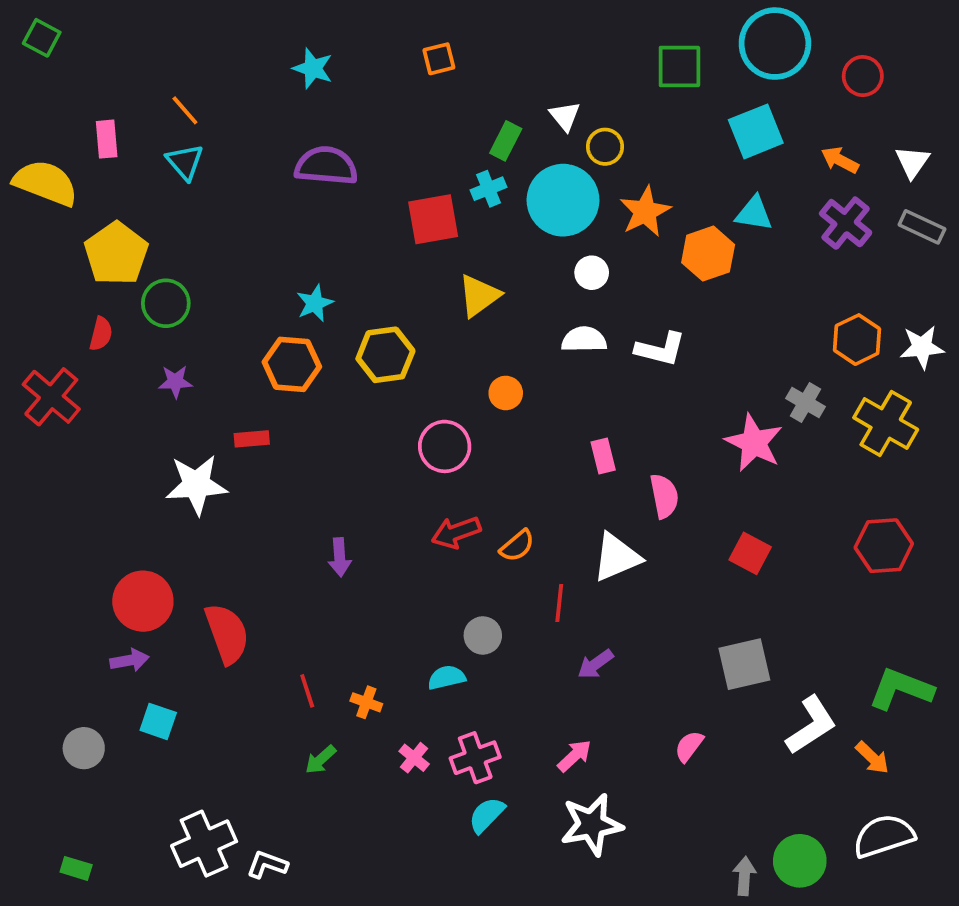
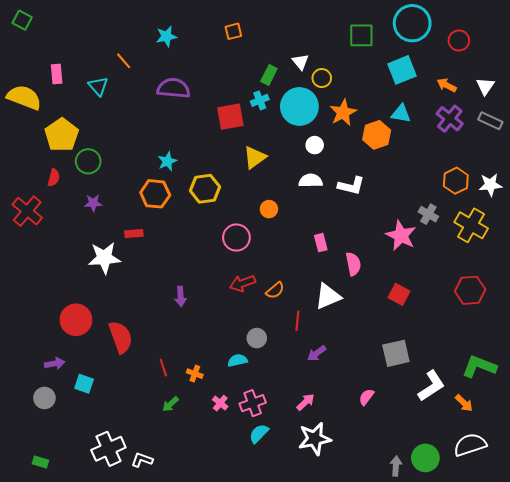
cyan star: (313, 68) -> (166, 36), turned -30
orange line: (185, 110) -> (124, 61), moved
purple arrow: (130, 660) -> (55, 363), moved

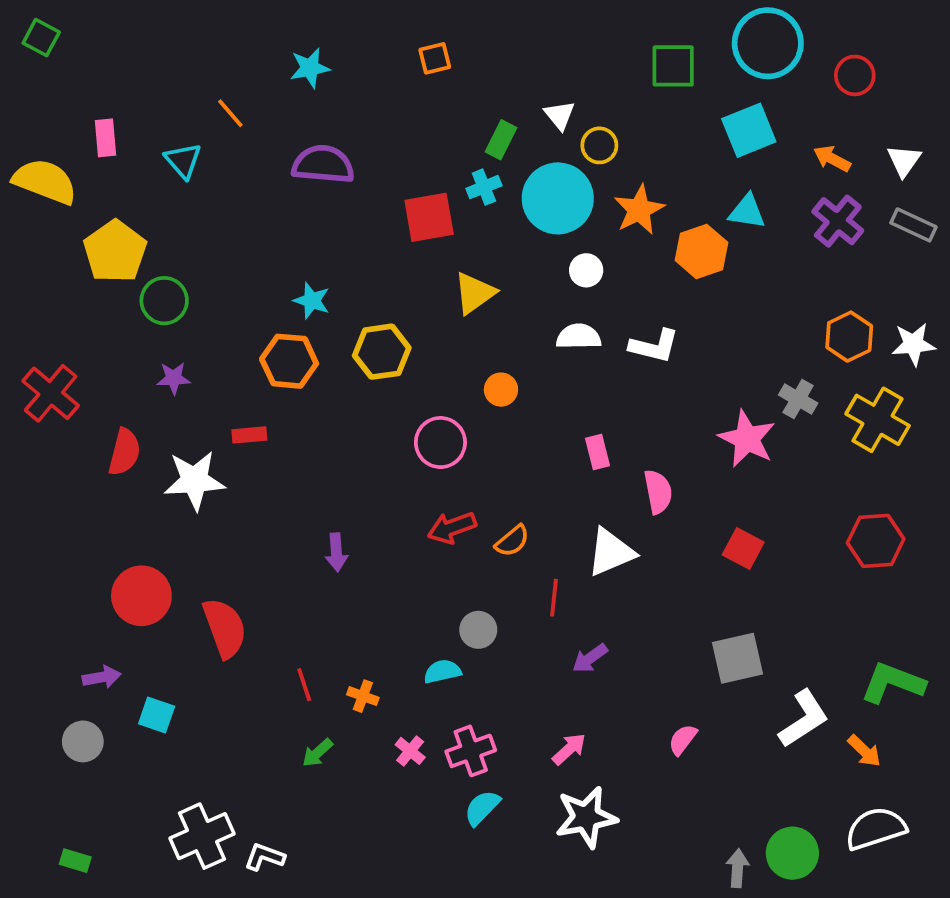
cyan star: (167, 161) -> (312, 301), turned -30
red semicircle: (54, 178) -> (124, 452), moved, size x1.4

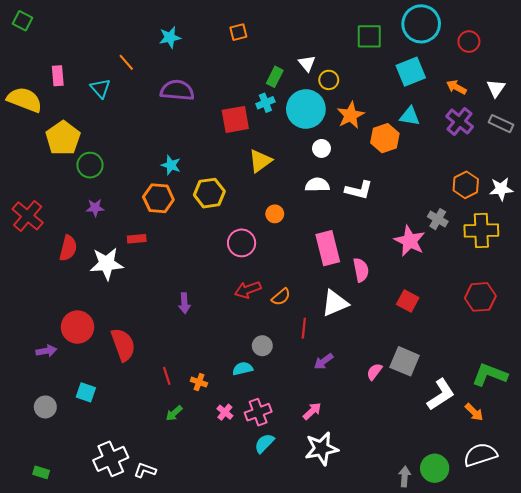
yellow cross: (878, 420) -> (481, 230), turned -32
pink rectangle: (597, 452) -> (328, 248), size x1.8
gray square: (738, 658) -> (405, 361), turned 36
purple arrow: (102, 677) -> (46, 351), moved
pink semicircle: (683, 740) -> (374, 372), moved

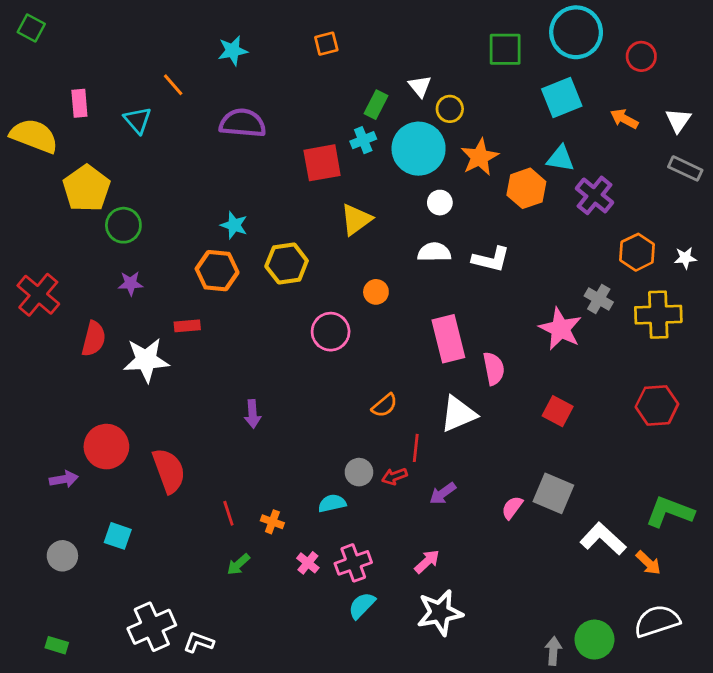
purple cross: (460, 121) -> (594, 195), moved
white star: (501, 189) -> (685, 258), size x0.7
red arrow: (248, 290) -> (394, 476), moved, size x0.7
white L-shape: (441, 395) -> (603, 539), turned -104

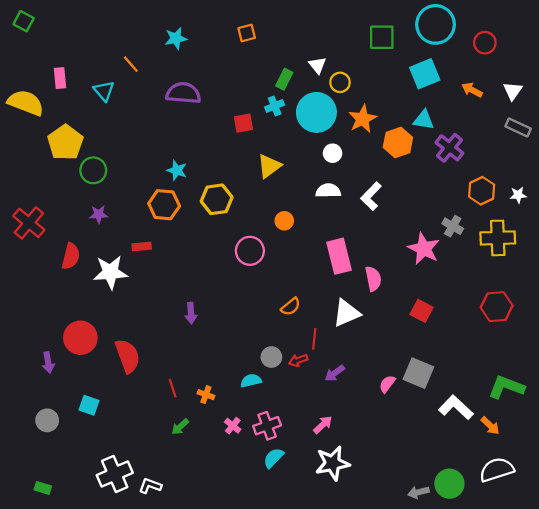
red square: (322, 163) -> (243, 123), size x0.7
white L-shape: (491, 259) -> (371, 196), turned 120
purple arrow: (64, 479) -> (48, 362), turned 90
gray arrow: (553, 651) -> (418, 492), turned -108

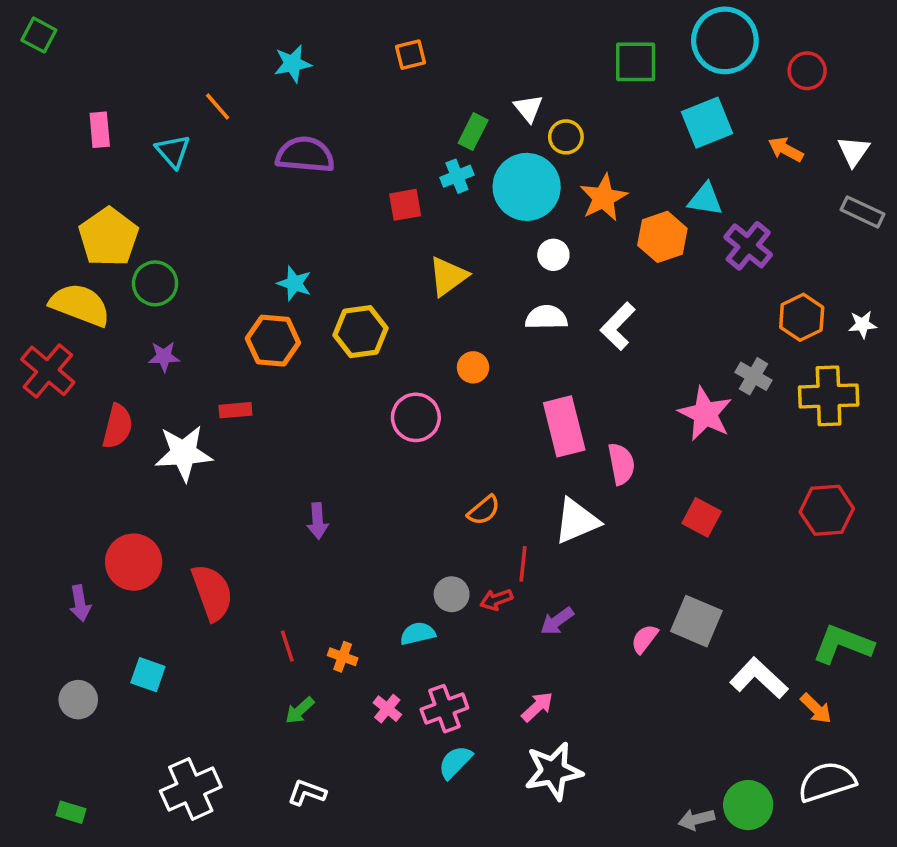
yellow semicircle: (26, 103) -> (80, 305), moved
white L-shape: (150, 486) -> (307, 793), moved

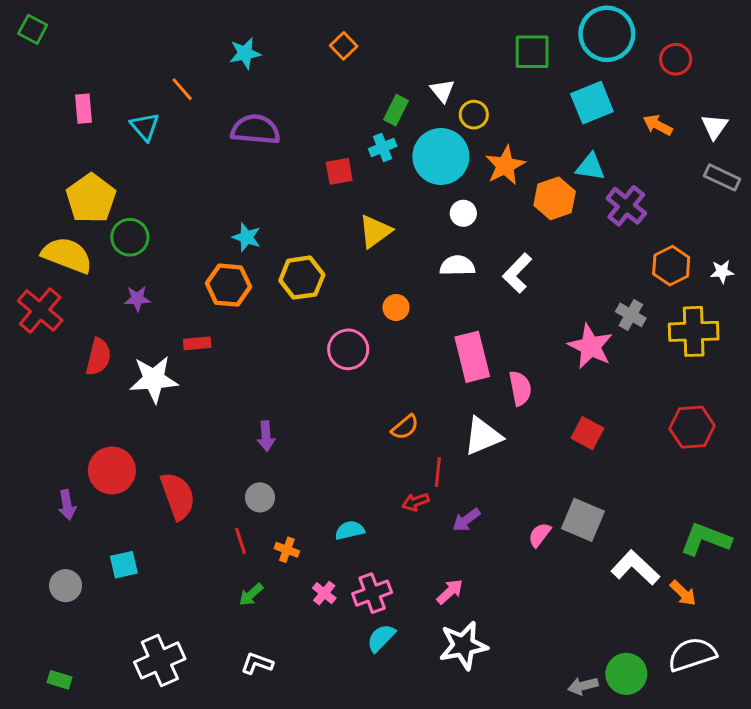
orange square: (411, 55) -> (344, 46), turned -30
gray circle: (452, 594) -> (260, 497), moved
cyan square: (148, 675) -> (124, 565), turned -32

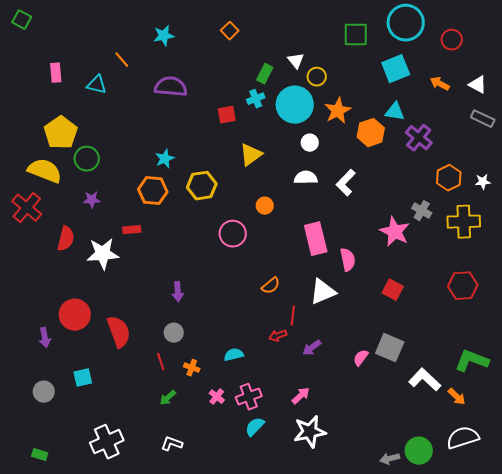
cyan triangle: (145, 127) -> (97, 85), turned -35
white triangle: (715, 127) -> (478, 85), turned -36
cyan star: (246, 237) -> (165, 159), turned 30

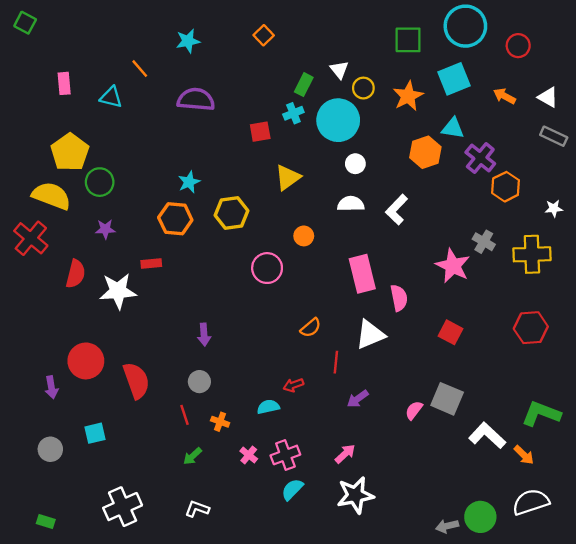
orange star: (338, 111) -> (408, 96), moved
orange hexagon: (449, 178) -> (506, 187), moved
red arrow: (278, 336) -> (293, 385), moved

